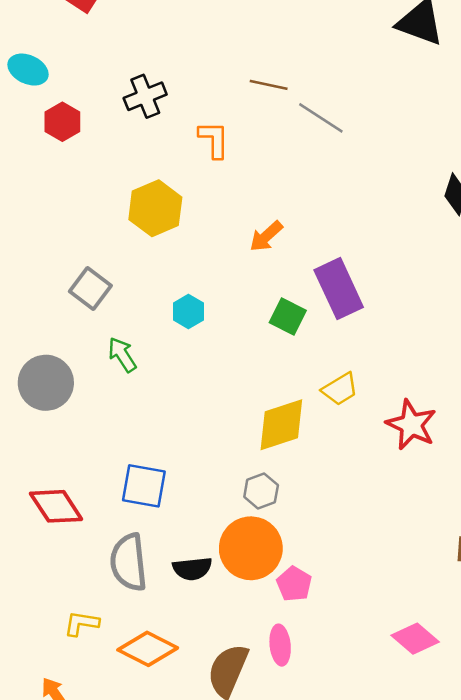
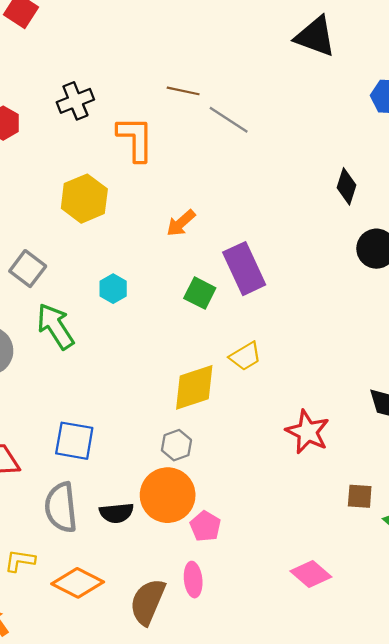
orange L-shape: (214, 140) -> (135, 139), size x1.4
green arrow: (122, 355) -> (55, 326), size x1.5
red star: (411, 425) -> (308, 432), moved

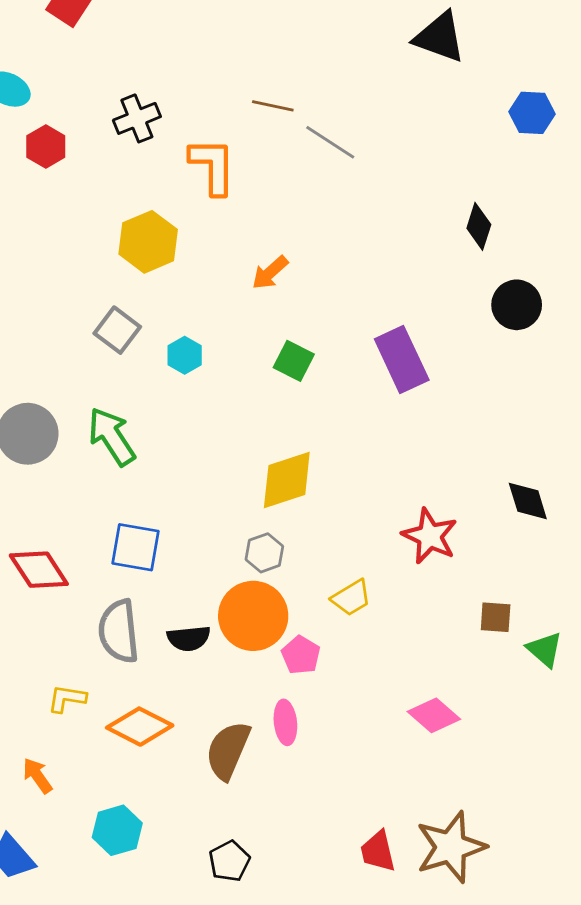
gray square: (28, 269) -> (117, 330), moved
purple rectangle: (244, 269) -> (402, 359), moved
green arrow: (55, 326) -> (112, 437), moved
yellow trapezoid: (245, 356) -> (351, 598), moved

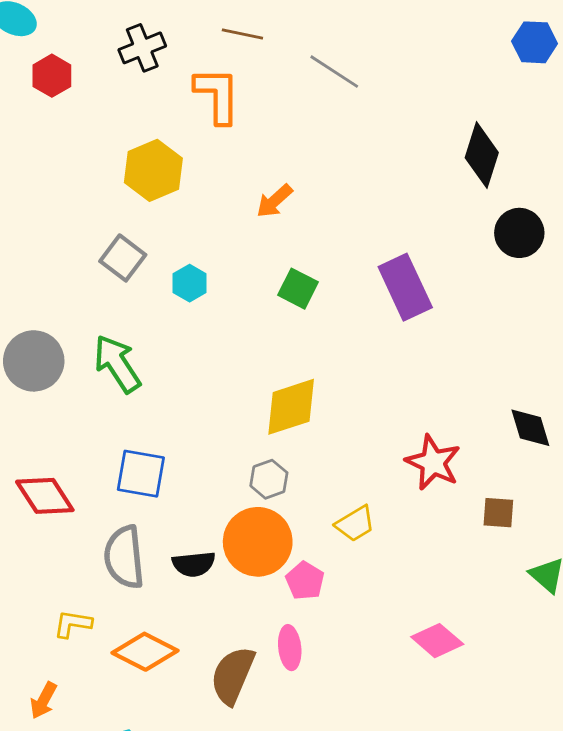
brown line: (273, 106) -> (242, 34), moved
black diamond: (479, 226) -> (482, 155), size x1.4
brown square: (496, 617) -> (498, 513), moved
orange arrow: (37, 776) -> (43, 700), turned -117

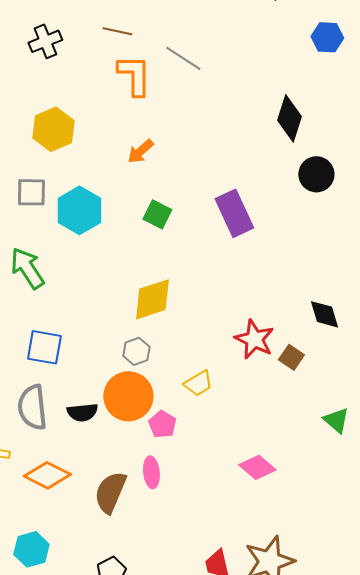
orange L-shape: (217, 95) -> (134, 75), moved
gray square: (123, 258) -> (31, 192), turned -36
cyan hexagon: (190, 283) -> (79, 210), size x1.8
brown square: (498, 513) -> (291, 357), moved, turned 30

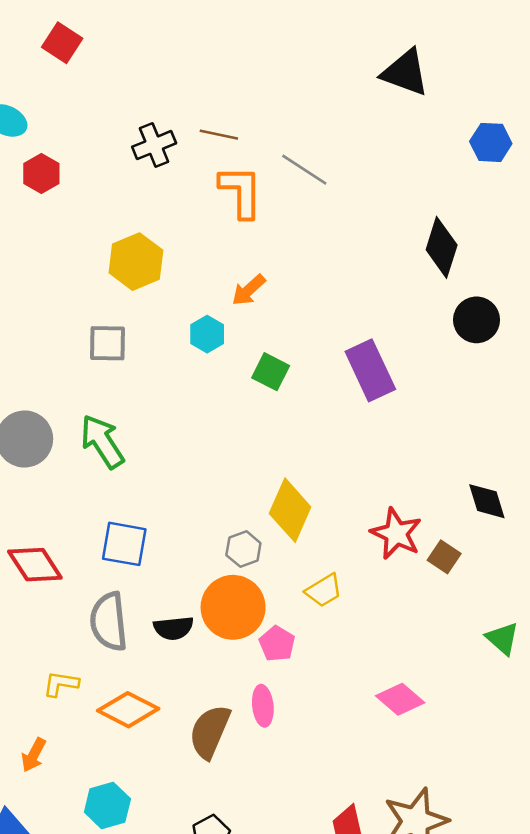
black cross: (45, 41) -> (154, 145), moved
cyan hexagon: (79, 210) -> (207, 334), moved, size x0.6
yellow diamond: (152, 299) -> (290, 510), moved, turned -48

